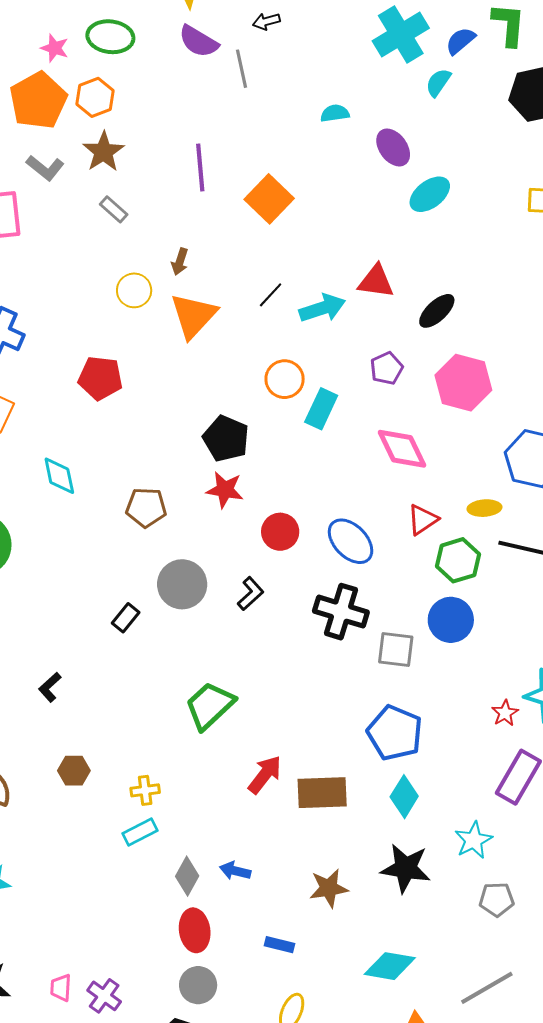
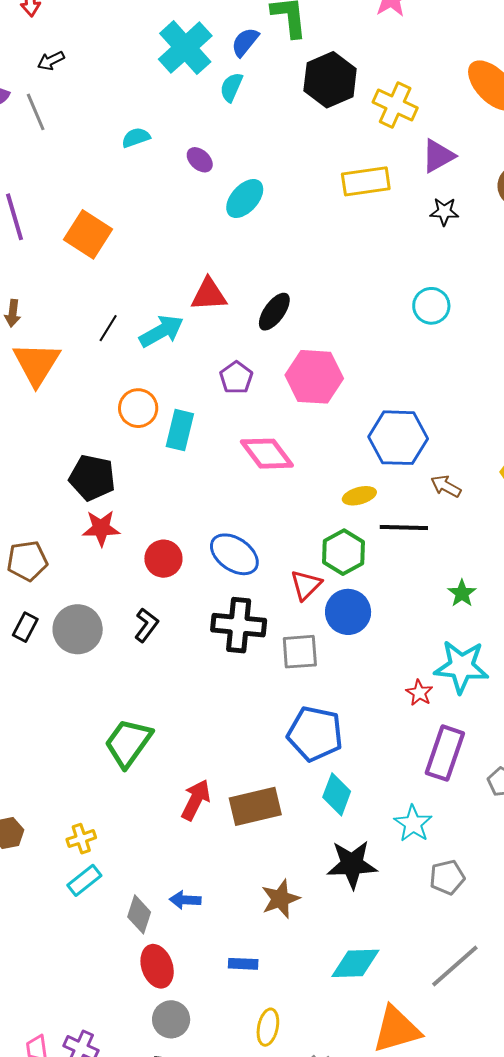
purple ellipse: (393, 147) -> (200, 160), size x0.7
red triangle: (423, 520) -> (306, 585), moved
black rectangle: (126, 618) -> (25, 627), moved

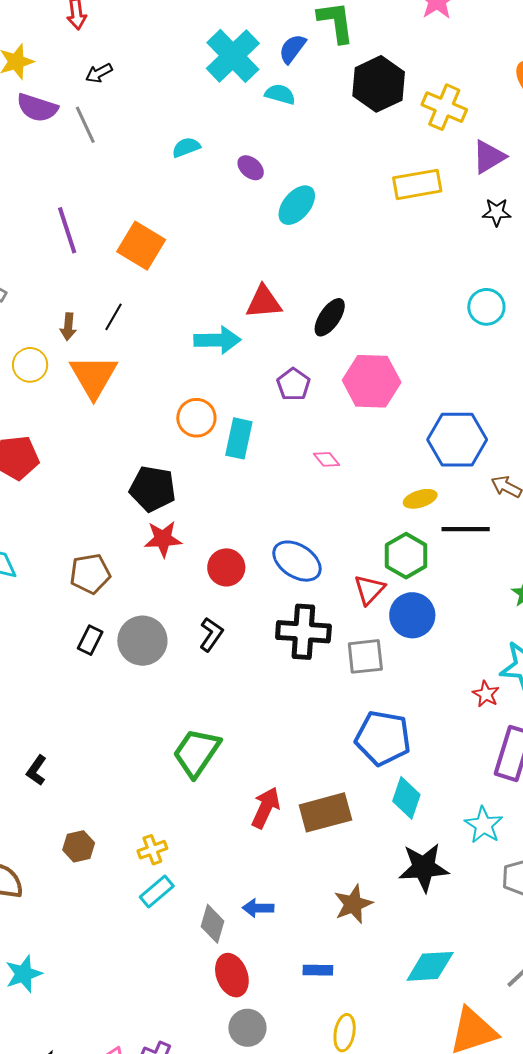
cyan semicircle: (231, 87) -> (280, 94), turned 84
black line: (108, 328) -> (113, 317), moved
cyan arrow: (161, 331) -> (217, 340), turned 30
pink diamond: (267, 454) -> (327, 459), size x0.5

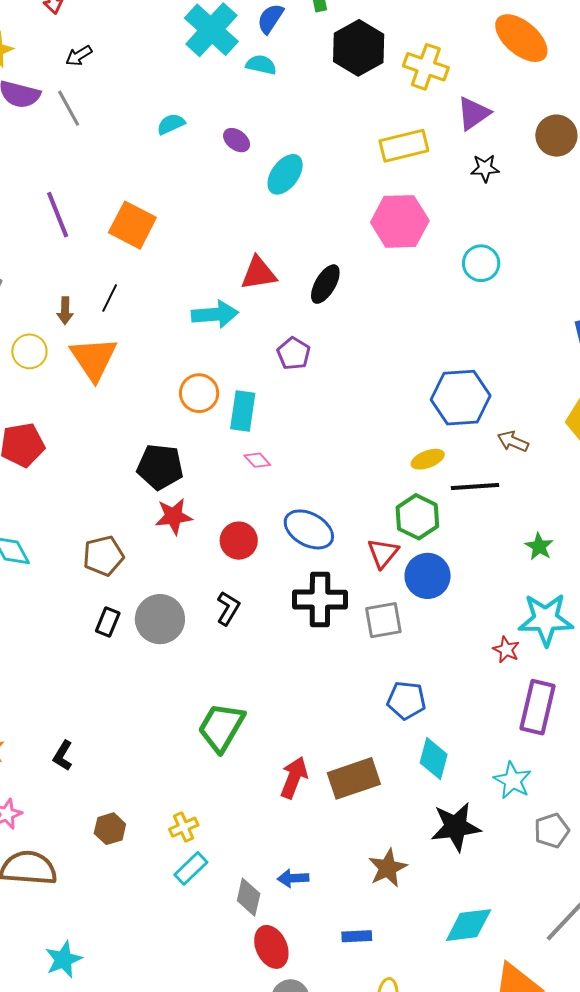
pink hexagon: (372, 381) -> (400, 221), moved
pink diamond: (327, 459) -> (257, 460), moved
blue pentagon: (383, 738) -> (406, 700), size x0.7

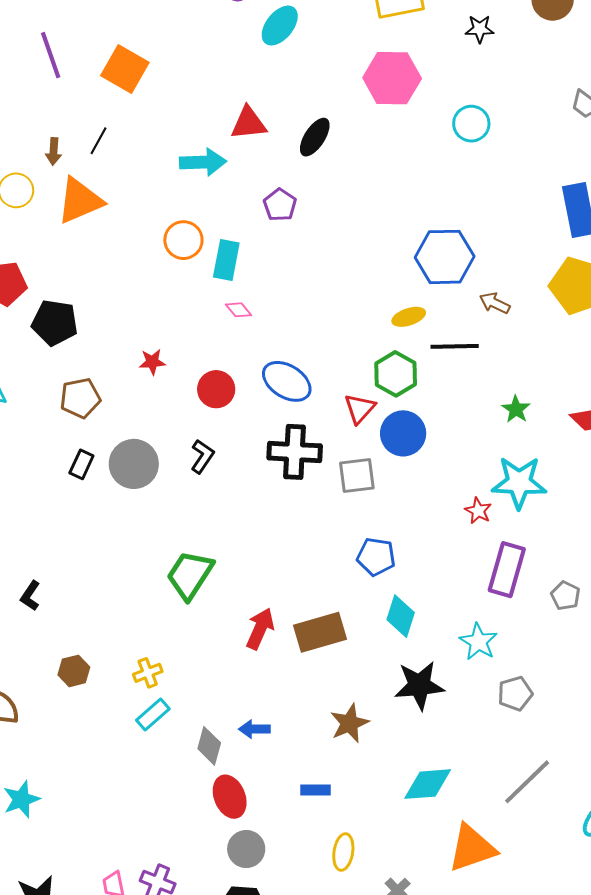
orange triangle: (94, 359) -> (80, 201), turned 38
black pentagon: (160, 467) -> (55, 323), moved
red star: (174, 516) -> (152, 362), size x0.7

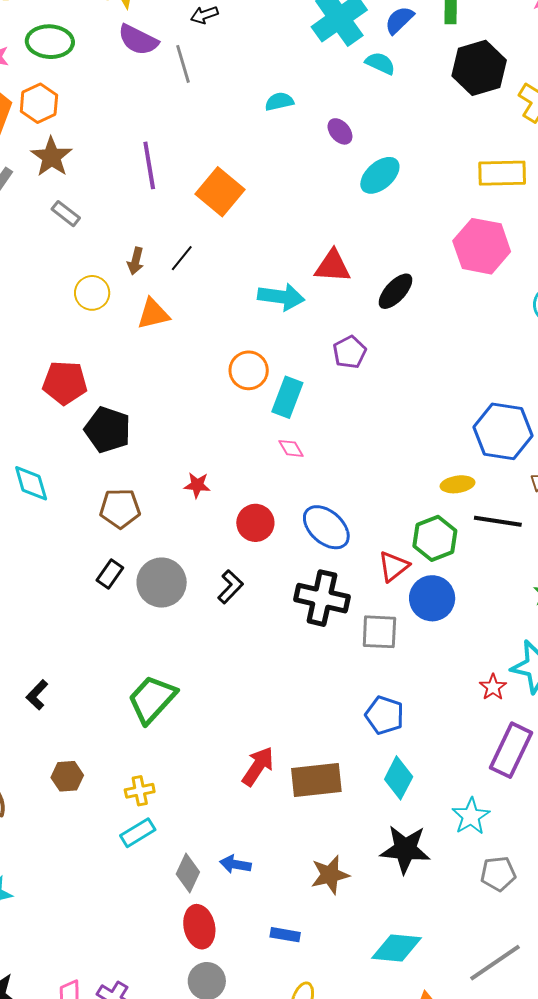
orange triangle: (80, 201) -> (153, 314), size x0.7
green trapezoid: (190, 575) -> (152, 699), moved

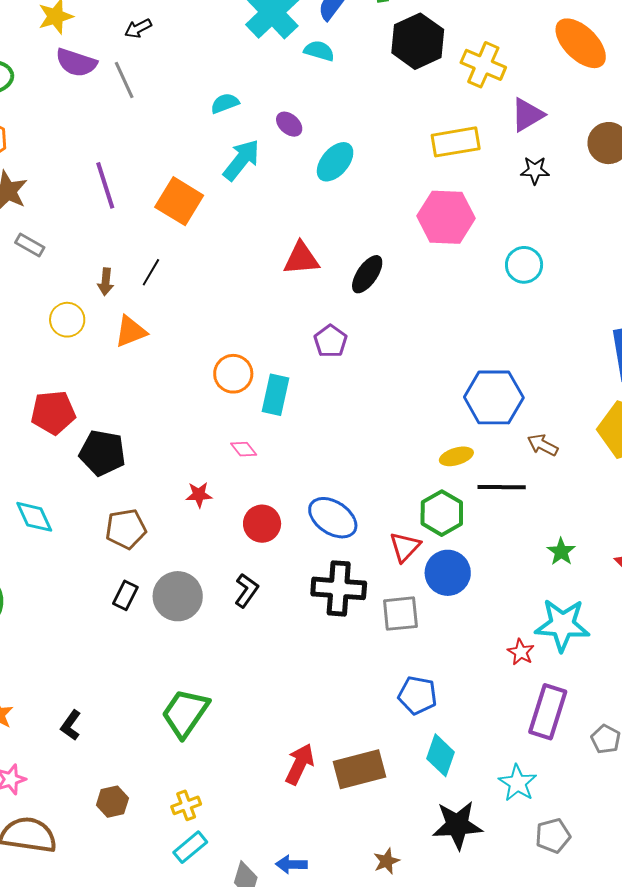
cyan arrow: (281, 297) -> (241, 160), moved, turned -51
pink diamond: (291, 448) -> (244, 449), moved
brown star: (330, 875) -> (387, 861), size x0.7

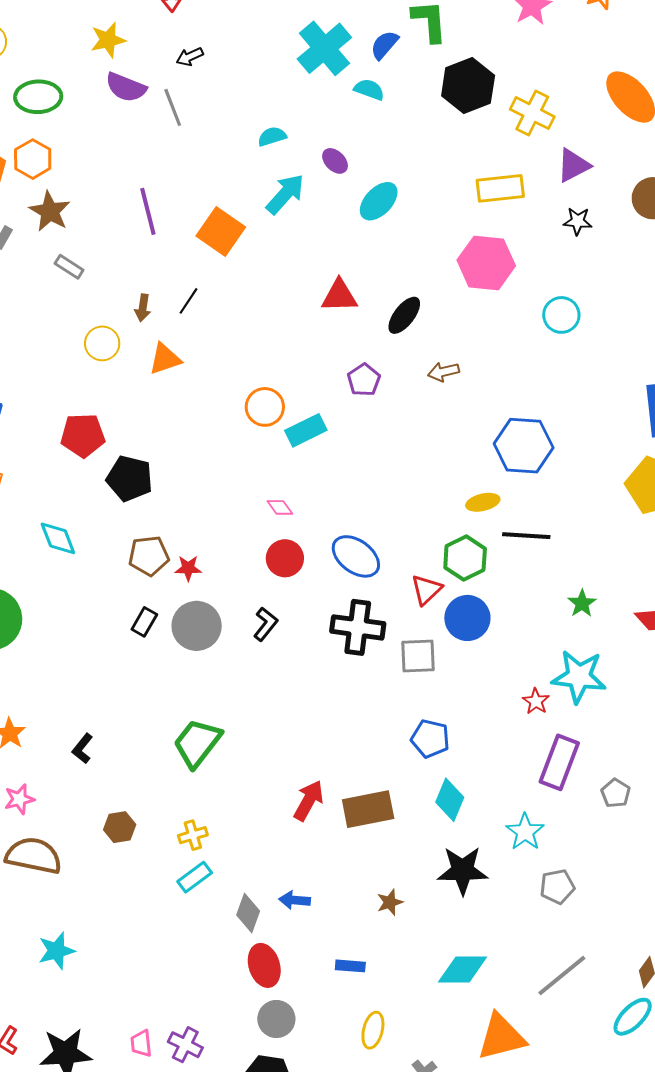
cyan rectangle: (276, 395) -> (306, 430), turned 48
brown arrow: (543, 445) -> (444, 372), moved, turned -44
pink diamond: (244, 449) -> (280, 507), moved
red star: (199, 495) -> (188, 568), moved

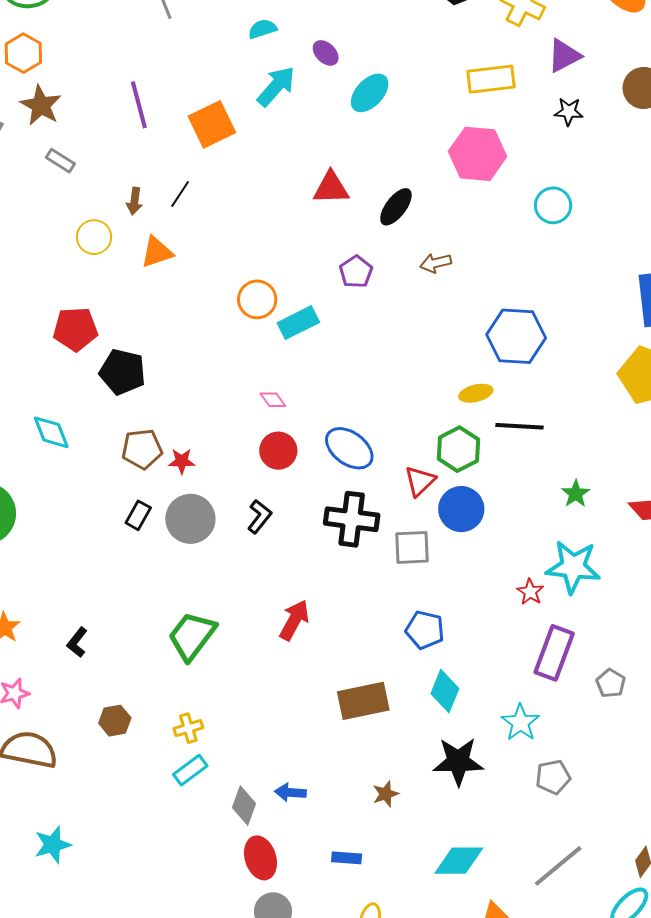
orange square: (221, 232) -> (212, 124), turned 30
red arrow: (309, 801) -> (294, 620), moved

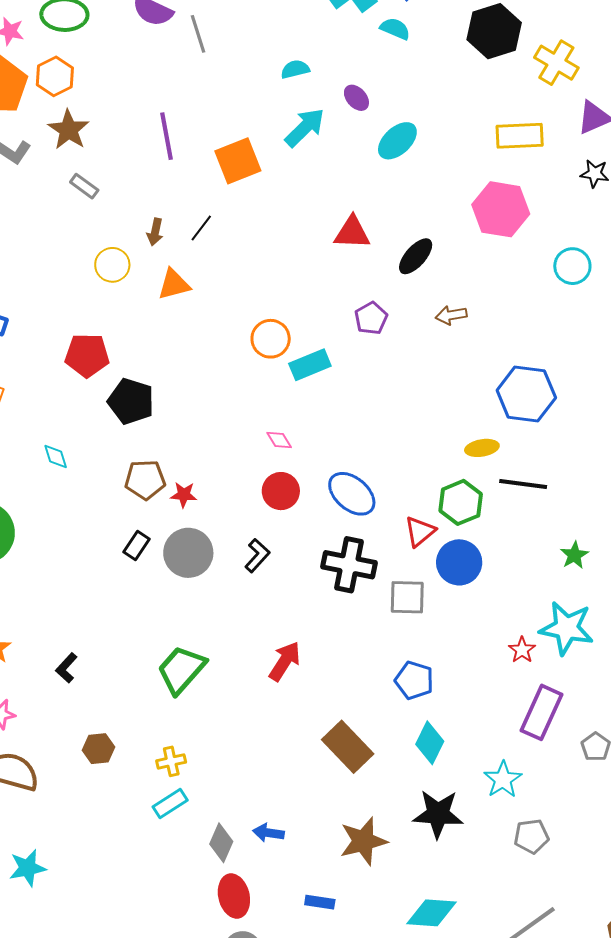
cyan diamond: (51, 432) -> (56, 457), size x0.7
brown rectangle: (363, 701) -> (348, 747), turned 54
brown star: (386, 794) -> (363, 841), size x1.8

